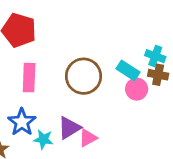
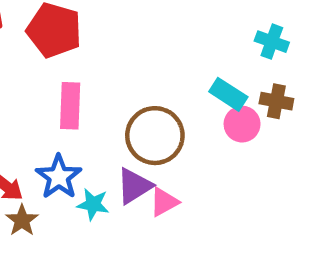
cyan cross: (155, 56) -> (272, 42), moved
brown circle: (84, 76) -> (155, 136), moved

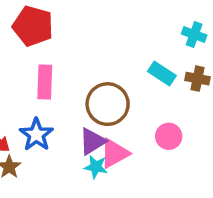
pink circle: (242, 124) -> (169, 136), moved
pink triangle: (164, 202) -> (114, 153), size x1.4
cyan star: (93, 204) -> (96, 167), moved

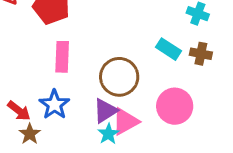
pink circle: (169, 136) -> (175, 106), size x1.5
cyan star: (96, 167) -> (108, 134), turned 30

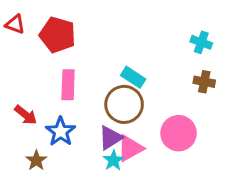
cyan rectangle: (169, 49) -> (133, 77), moved
red arrow: (19, 111) -> (26, 115), moved

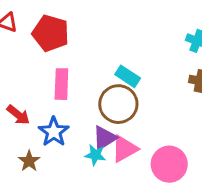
pink circle: (179, 133) -> (169, 164), moved
cyan star: (113, 160) -> (95, 155), moved, turned -30

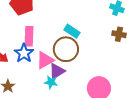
blue star: (54, 132) -> (24, 53), moved
pink triangle: (125, 149) -> (45, 60), moved

